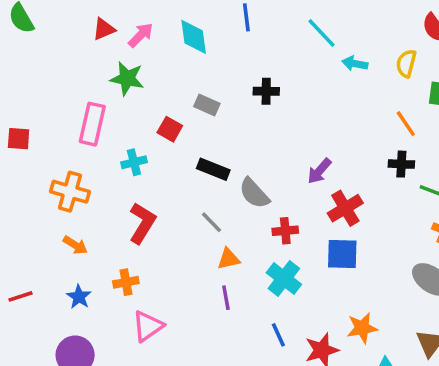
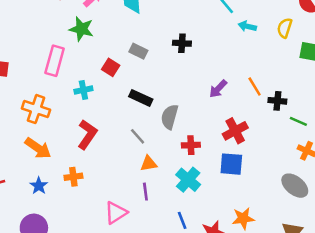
orange line: (406, 124) -> (255, 87), moved
purple arrow: (319, 171) -> (218, 89), moved
gray semicircle: (254, 193) -> (170, 117), turned 55
orange arrow: (75, 245) -> (38, 148), size x1.5
pink triangle: (148, 326) -> (116, 213), moved

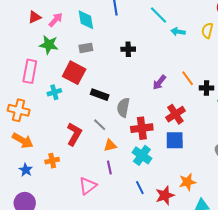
gray rectangle: (138, 51) -> (86, 48), moved, turned -32
red square: (111, 67) -> (74, 73), size x1.6
red L-shape: (87, 134) -> (74, 134), moved
red cross: (191, 145) -> (142, 128), size x1.5

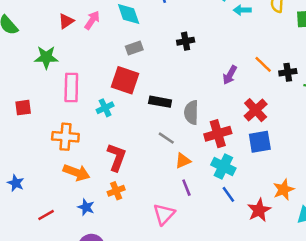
green star: (49, 45) -> (46, 57), moved
red L-shape: (74, 134) -> (117, 157), moved
blue line: (140, 188) -> (228, 194), moved

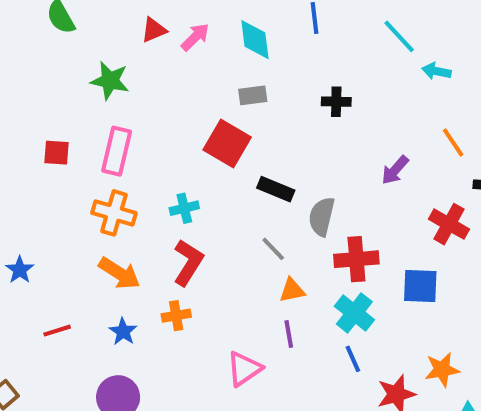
orange line: (263, 64) -> (453, 142), moved
pink rectangle: (71, 87) -> (117, 151), moved
cyan cross: (105, 108) -> (184, 208), moved
red cross: (256, 110) -> (449, 224), moved, turned -30

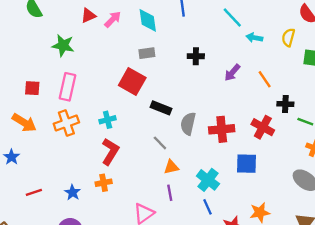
purple arrow: (395, 170) -> (232, 73), moved
orange cross: (114, 213) -> (66, 123), turned -35
red cross: (356, 259) -> (222, 129), moved
orange arrow: (119, 273) -> (24, 123), moved

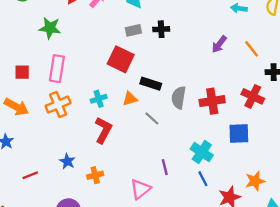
black cross: (196, 56) -> (161, 29), moved
orange triangle: (171, 167) -> (130, 99), moved
orange cross: (104, 183) -> (95, 175), moved
blue star: (73, 192) -> (67, 161), moved

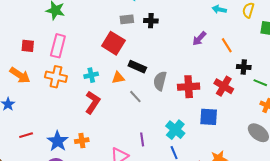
orange cross: (58, 105) -> (56, 77), turned 30
blue star: (67, 161) -> (58, 141), moved, size x1.5

